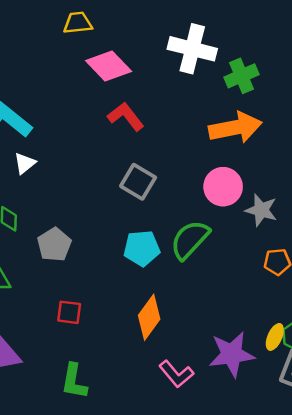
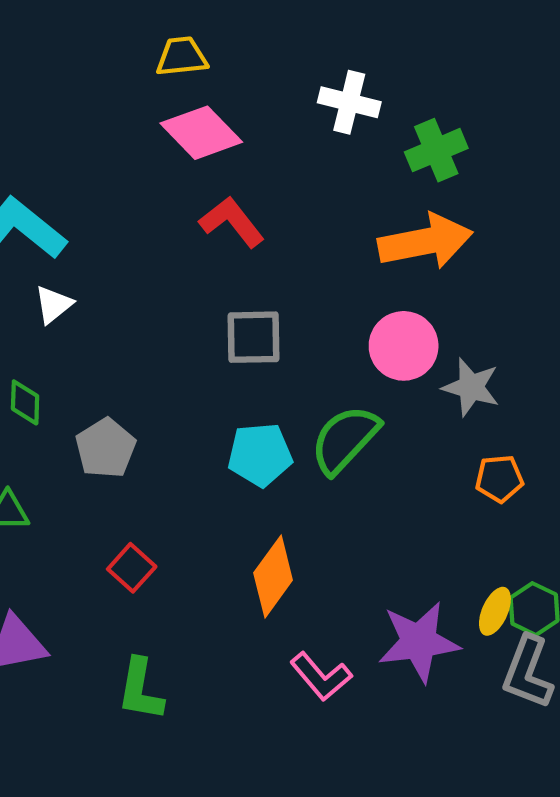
yellow trapezoid: (78, 23) -> (182, 57), moved
white cross: (192, 49) -> (349, 102), size x0.7
gray square: (138, 182) -> (254, 337), turned -32
red square: (69, 312) -> (132, 568), turned 35

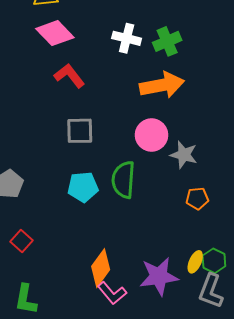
white cross: (349, 102) -> (127, 38), moved
green semicircle: (345, 439) -> (123, 180), turned -39
orange diamond: (273, 576) -> (101, 268), moved

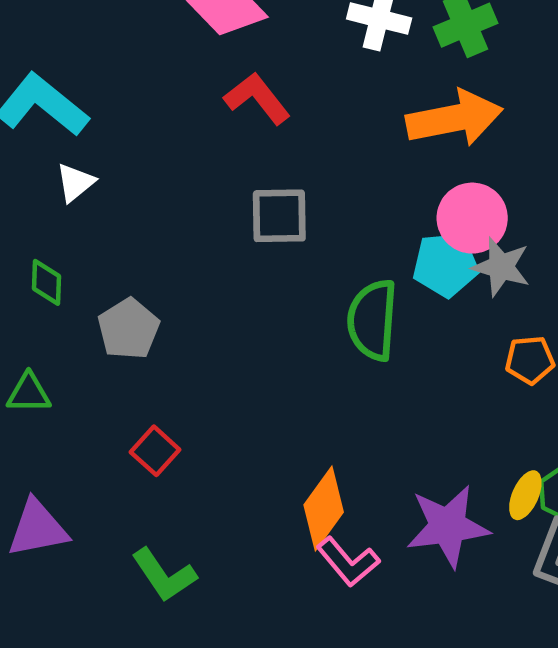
pink circle: (152, 135) -> (472, 218), moved
cyan pentagon: (83, 187) -> (446, 265), moved
green L-shape: (26, 299) -> (164, 575), turned -44

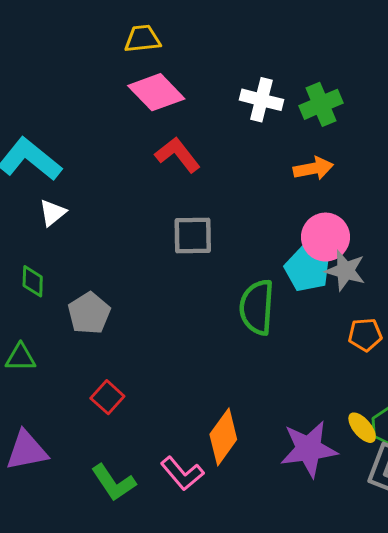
orange arrow: (454, 118) -> (313, 168), size x0.6
cyan pentagon: (446, 265) -> (307, 269), turned 30
yellow ellipse: (525, 495) -> (362, 428), turned -64
pink L-shape: (348, 562) -> (182, 473), moved

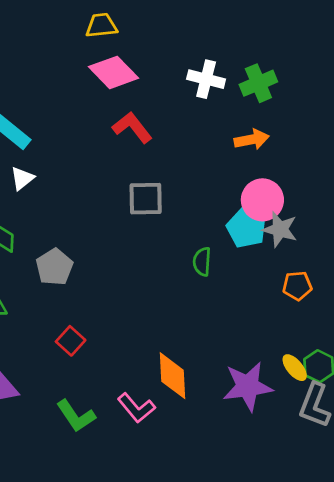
green semicircle: (257, 307) -> (202, 262), size x0.6
orange diamond: (223, 437) -> (173, 376), turned -39

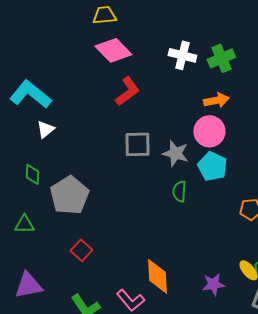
red L-shape: (132, 127) -> (127, 91), turned 92
pink circle: (262, 200) -> (209, 131), moved
gray star: (280, 229) -> (175, 153), moved
gray pentagon: (54, 267) -> (69, 195), size x1.4
purple star: (248, 386) -> (213, 284), size x0.6

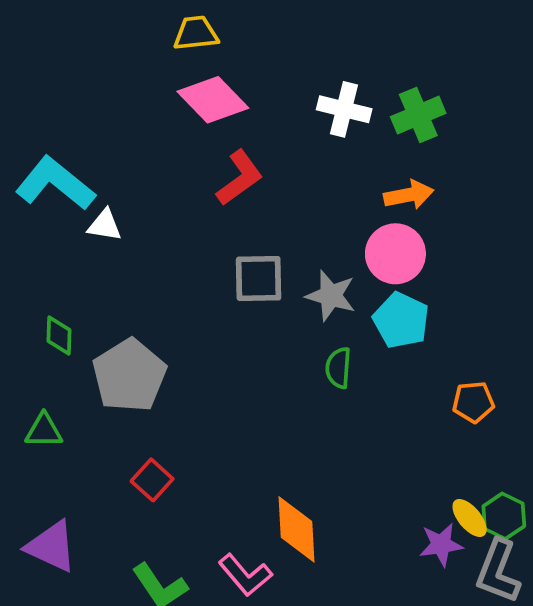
white triangle: (45, 129) -> (105, 225), moved, turned 48
purple star: (213, 284) -> (441, 545), moved
purple triangle: (28, 285) -> (51, 547), turned 36

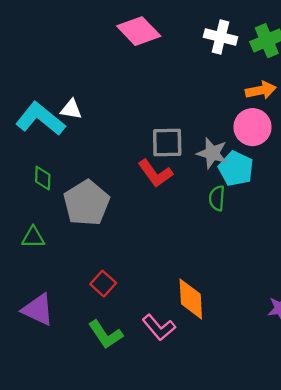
red L-shape: (240, 178) -> (155, 173), moved, turned 90
cyan L-shape: (55, 183) -> (40, 119), moved
cyan pentagon: (401, 320) -> (236, 169), moved
red square: (152, 480) -> (103, 284), moved

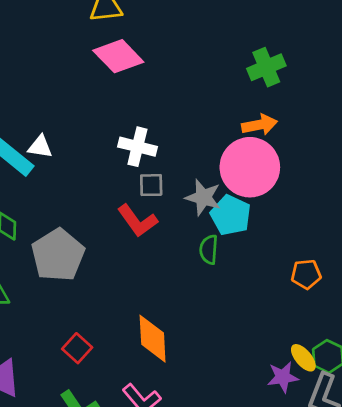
white cross: (220, 37) -> (137, 147), moved
pink circle: (252, 127) -> (250, 167), size x1.4
gray square: (167, 142) -> (151, 185), size x0.7
orange diamond: (191, 299) -> (153, 339), moved

